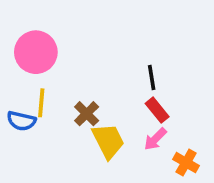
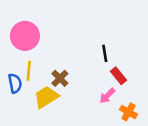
red rectangle: (157, 110) -> (119, 76), moved
blue semicircle: (21, 121) -> (15, 83), turned -114
yellow trapezoid: (108, 141) -> (46, 97), moved, turned -95

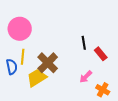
red rectangle: (119, 76) -> (101, 54), moved
brown cross: (60, 78) -> (48, 63), size x1.5

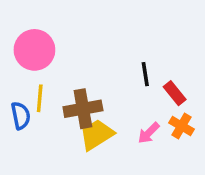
brown cross: (48, 63) -> (83, 109), turned 35
yellow trapezoid: (37, 78) -> (97, 135), moved
orange cross: (103, 90) -> (182, 126), moved

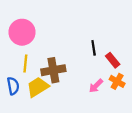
blue semicircle: (21, 116) -> (13, 86), moved
yellow trapezoid: (97, 135) -> (38, 87), moved

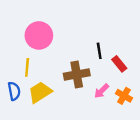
pink circle: (22, 32) -> (39, 35), moved
brown cross: (53, 70) -> (77, 74), moved
orange cross: (117, 81) -> (124, 96), moved

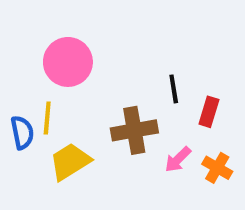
red rectangle: (119, 64) -> (209, 112), turned 56
blue semicircle: (14, 91) -> (22, 133), moved

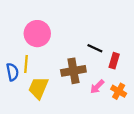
black line: (174, 89) -> (95, 48), turned -56
yellow trapezoid: (70, 162) -> (38, 88), turned -35

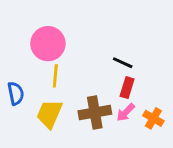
red rectangle: (114, 61) -> (127, 88), moved
yellow line: (26, 64) -> (55, 76), moved
brown cross: (73, 71) -> (95, 112), moved

